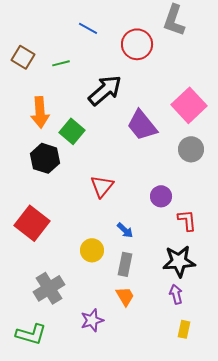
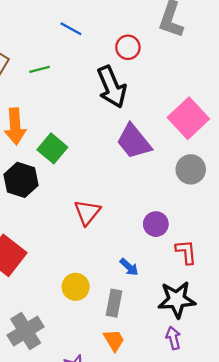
red circle: (137, 44) -> (128, 47), size x0.7
black arrow: (105, 90) -> (112, 87), moved, turned 108
blue arrow: (125, 230) -> (129, 267), moved

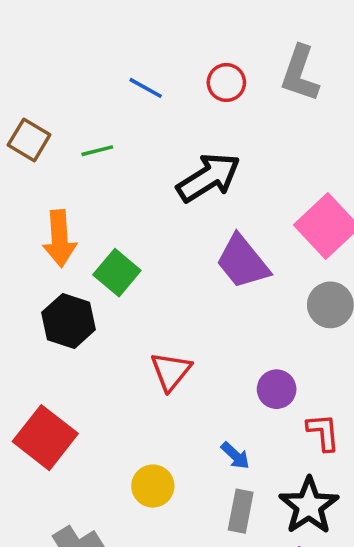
red circle: (128, 47) -> (226, 83), moved
black arrow: (112, 87) -> (208, 178), turned -99
black star: (177, 300) -> (309, 506), turned -30
gray rectangle: (114, 303) -> (241, 511), moved

